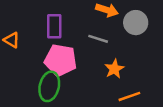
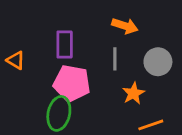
gray circle: (136, 23) -> (158, 62), moved
gray line: (98, 39) -> (115, 59), turned 72

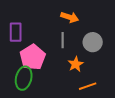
purple rectangle: (65, 45) -> (16, 32), moved
pink pentagon: (72, 83) -> (33, 57), turned 30

